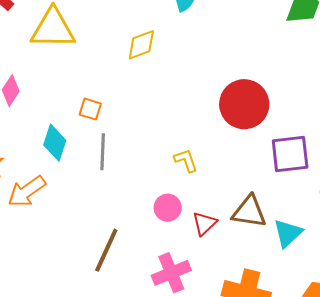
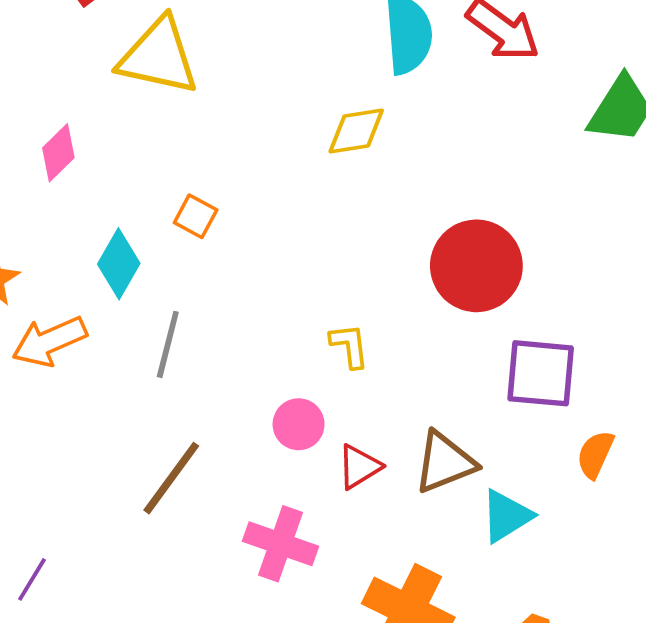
yellow diamond: (141, 45) -> (356, 131), moved
gray line: (103, 152) -> (168, 344), moved
brown triangle: (249, 212) -> (445, 462), turned -42
pink cross: (171, 273) -> (281, 544), turned 30

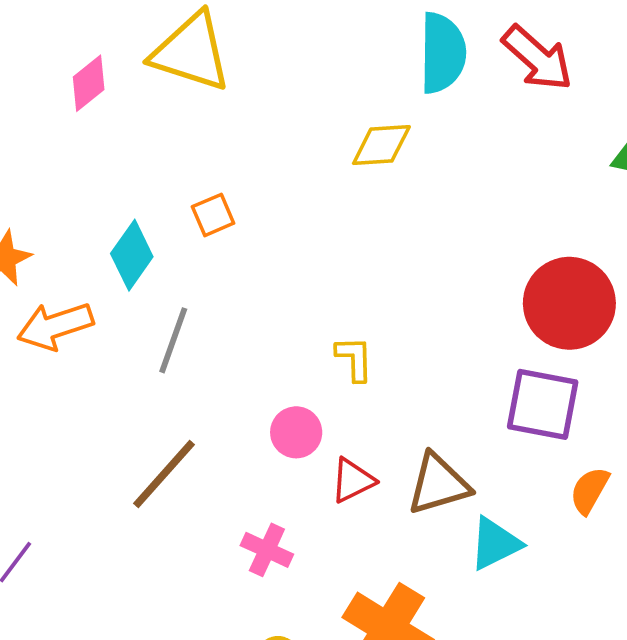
pink diamond: (58, 153) -> (89, 83), moved
orange square: (196, 216) -> (213, 215), turned 33
red circle: (476, 266) -> (569, 303), moved
pink cross: (281, 544) -> (267, 550), size x0.7

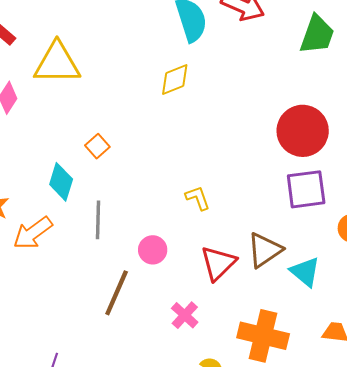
pink circle: (296, 432) -> (153, 250), moved
red triangle: (353, 480) -> (218, 263), size x1.4
cyan triangle: (495, 543) -> (305, 272), turned -36
pink cross: (267, 550) -> (185, 315), turned 36

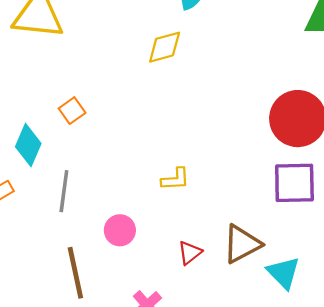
yellow L-shape: (198, 198) -> (175, 179), turned 100
red triangle: (218, 263) -> (190, 253), size x0.6
brown line: (117, 293) -> (75, 273), turned -42

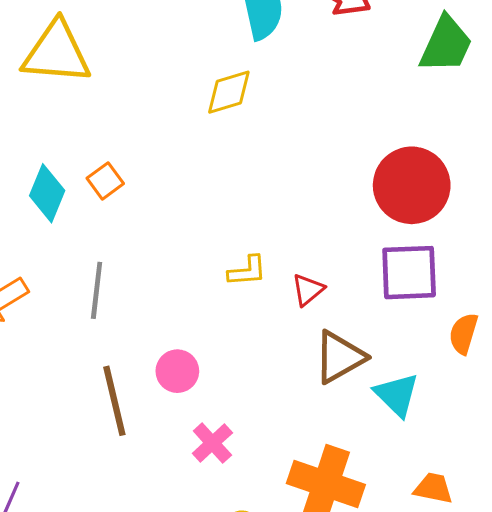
cyan diamond: (28, 145) -> (47, 193), moved
pink circle: (120, 230) -> (177, 371), moved
red triangle: (190, 253) -> (308, 290), moved

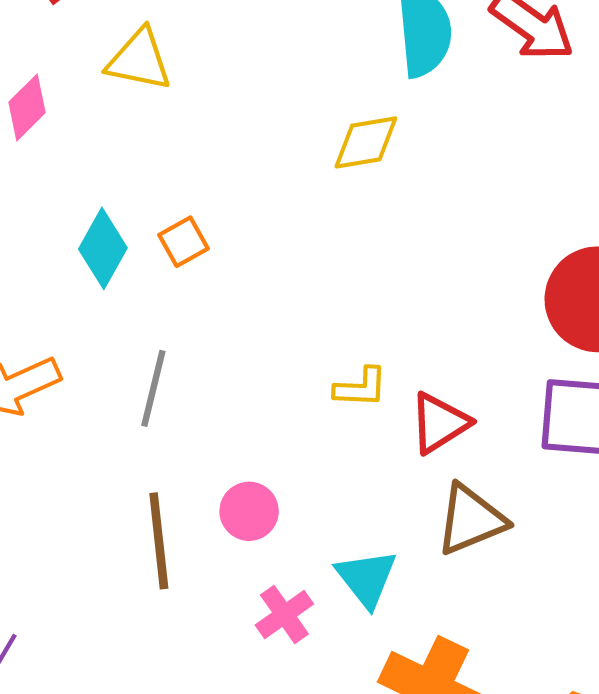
yellow triangle: (57, 53) -> (139, 60), size x0.7
red triangle: (308, 290) -> (439, 423), size x1.4
cyan triangle: (397, 395) -> (366, 578), moved

